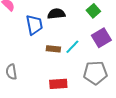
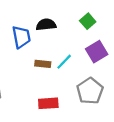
gray pentagon: (95, 73) -> (90, 91), turned -30

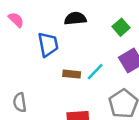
black semicircle: (46, 25) -> (75, 19), moved

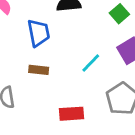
brown rectangle: (72, 74) -> (39, 70), moved

